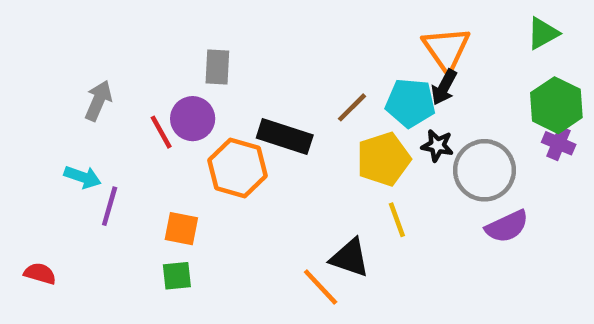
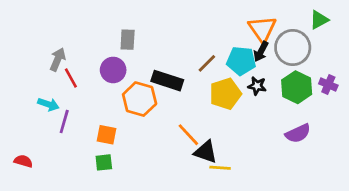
green hexagon: (556, 105) -> (297, 87), moved
red line: (161, 132) -> (71, 78), moved
gray circle: (484, 170) -> (293, 48), moved
yellow line: (397, 220) -> (220, 168), moved, turned -66
orange line: (321, 287) -> (188, 135), moved

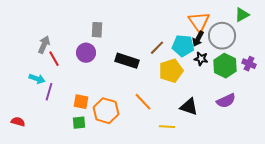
black star: (257, 86) -> (201, 59), moved
orange hexagon: (140, 99) -> (106, 111), moved
black triangle: (206, 152) -> (189, 107), moved

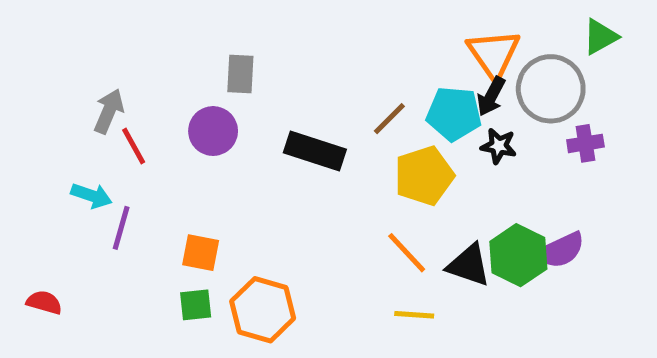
purple cross: (249, 64) -> (585, 143), moved, turned -32
green hexagon: (225, 66) -> (518, 255), moved
orange line: (143, 102) -> (407, 253), moved
orange hexagon: (106, 111) -> (263, 310), moved

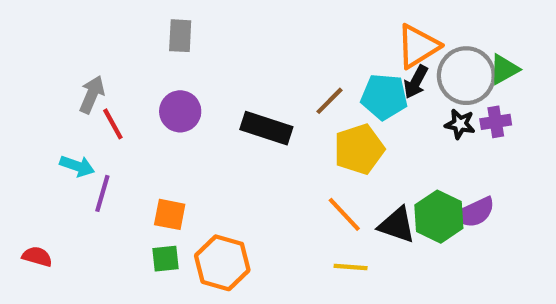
green triangle: (600, 37) -> (504, 69), moved
orange triangle: (494, 54) -> (418, 46), turned 33
gray rectangle: (240, 74) -> (180, 36), moved
black star: (499, 146) -> (460, 124), moved

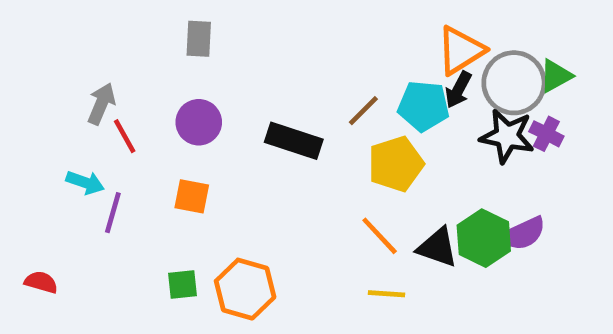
purple cross: (496, 122) -> (546, 134), turned 36
black star: (460, 124) -> (507, 136), size x1.6
orange square: (170, 214) -> (192, 196), moved

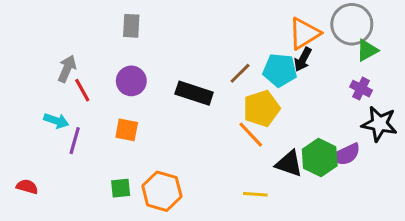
gray circle: (514, 83) -> (352, 24), moved
black star: (507, 136) -> (379, 124), moved
orange line: (380, 236) -> (251, 135), moved

